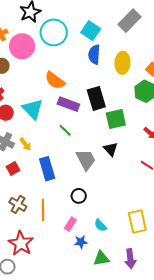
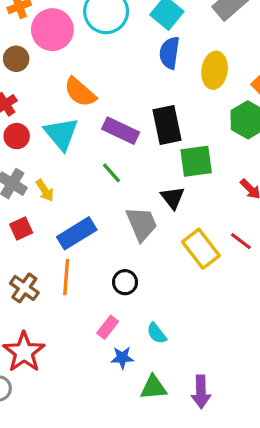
orange semicircle: (55, 80) -> (80, 92), moved
black triangle: (111, 149) -> (173, 198), moved
blue rectangle: (47, 169) -> (77, 233), turned 70
orange line: (43, 210) -> (66, 277), moved
yellow rectangle: (137, 221) -> (201, 249), moved, turned -30

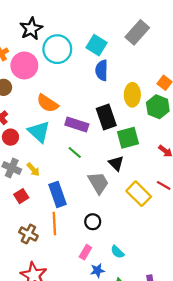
yellow ellipse: (215, 70) -> (132, 95), moved
blue rectangle: (77, 233) -> (58, 194), turned -70

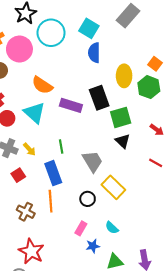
green line: (75, 153) -> (61, 147), moved, turned 40
black triangle: (116, 163) -> (123, 141), moved
yellow rectangle: (139, 194) -> (113, 187), moved

